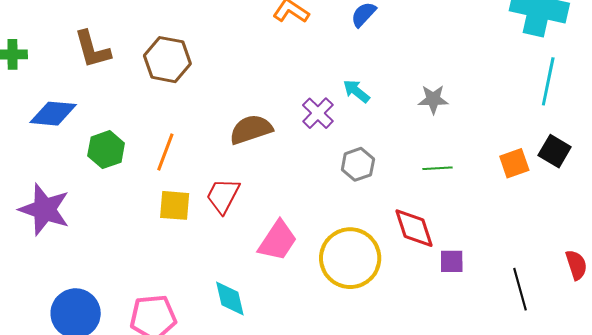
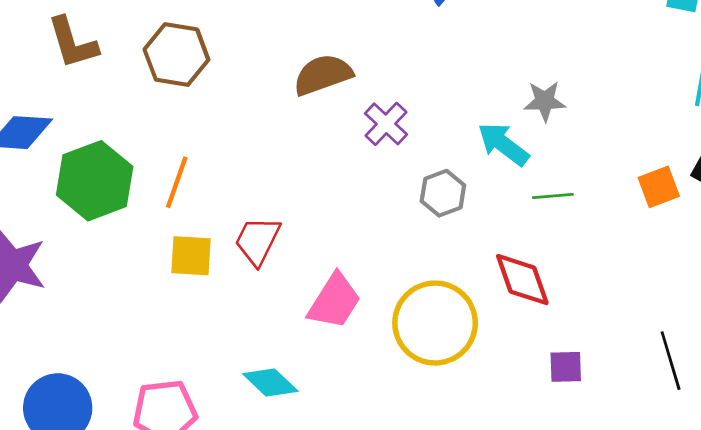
cyan arrow: (356, 91) -> (503, 144), moved, size x1.4
brown semicircle: (251, 129) -> (323, 75), moved
green hexagon: (106, 150) -> (95, 181), size x1.5
purple square: (452, 261) -> (566, 367), moved
cyan diamond: (230, 298) -> (270, 382), turned -33

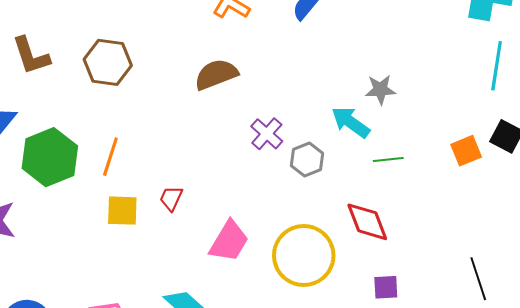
purple cross: (386, 124) -> (267, 134), moved
red trapezoid: (258, 241) -> (171, 198), size x0.7
purple square: (566, 367) -> (386, 287), moved

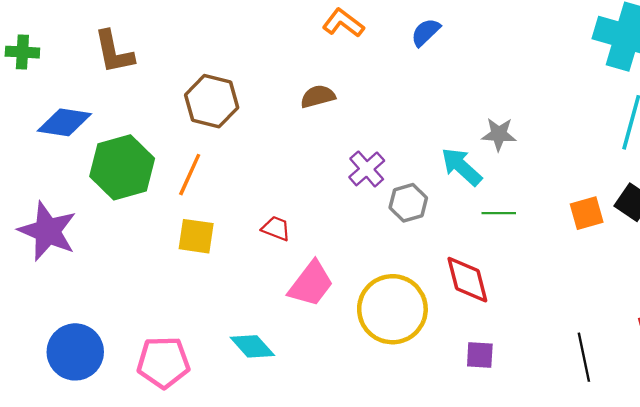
brown hexagon: (108, 62) -> (212, 101), moved
brown semicircle: (216, 74) -> (318, 96), size x0.7
red trapezoid: (171, 198) -> (276, 228), moved, turned 80

